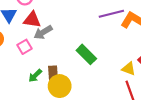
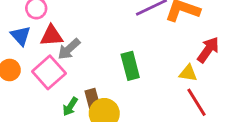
pink square: (25, 47) -> (49, 72), size x1.6
green rectangle: (86, 54) -> (130, 66), turned 42

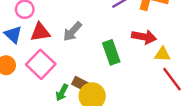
gray arrow: (69, 49) -> (72, 32), moved
red arrow: (208, 50) -> (144, 37), moved, turned 70
brown rectangle: (92, 99) -> (81, 84), turned -42

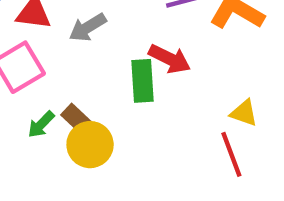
red arrow: (144, 37) -> (170, 59), moved
yellow triangle: (162, 54) -> (244, 113), moved

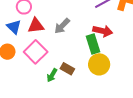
yellow circle: (90, 145) -> (99, 64), moved

